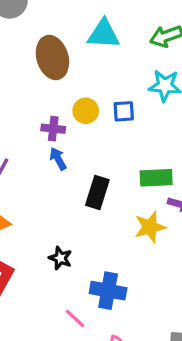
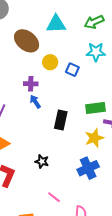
brown ellipse: (52, 58) -> (27, 41), turned -30
yellow circle: (86, 111) -> (50, 62), moved
blue square: (124, 111) -> (72, 70), turned 32
blue cross: (108, 291) -> (88, 168), moved, turned -30

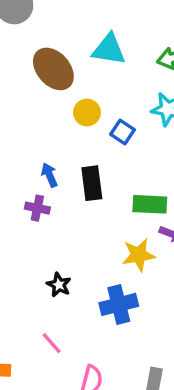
purple cross: (31, 84) -> (37, 208), moved
black rectangle: (61, 120) -> (92, 183), moved, turned -30
black star: (42, 161) -> (59, 285), moved

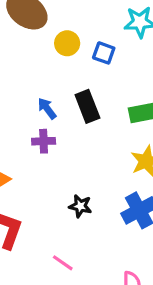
pink line: (52, 343) -> (63, 263), moved

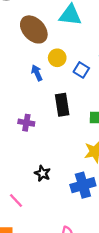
blue arrow: (47, 108) -> (37, 73), moved
pink line: (63, 263) -> (16, 200), moved

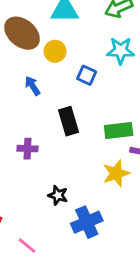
yellow circle: (57, 58) -> (55, 51), moved
black star: (42, 173) -> (58, 195), moved
blue cross: (83, 185) -> (87, 222), moved

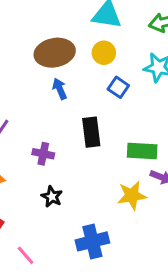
brown ellipse: (22, 33) -> (55, 53), moved, turned -60
yellow circle: (55, 51) -> (104, 53), moved
black star: (58, 195) -> (52, 197), moved

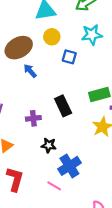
black rectangle: (91, 132) -> (63, 106), moved
blue cross: (92, 241) -> (69, 166), moved
pink line: (26, 255) -> (54, 186), moved

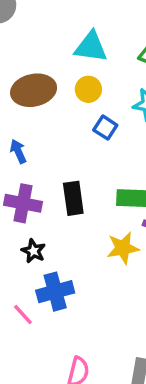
blue arrow: (30, 71) -> (18, 151), moved
purple cross: (33, 118) -> (23, 203), size x1.5

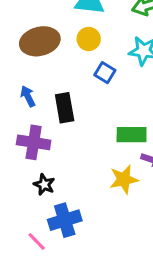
black rectangle: (73, 198) -> (65, 108), moved

